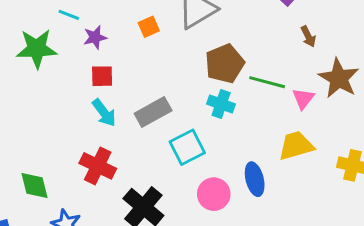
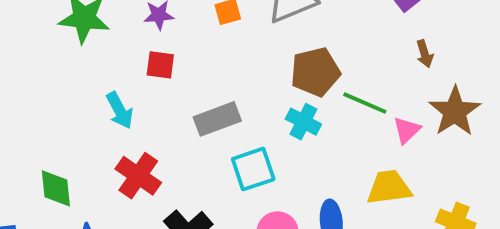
cyan arrow: (104, 113) -> (120, 110), moved

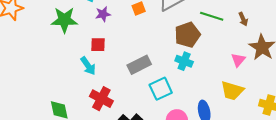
red square: (160, 65) -> (98, 45), moved
green line: (365, 103) -> (212, 16), moved
yellow trapezoid: (389, 187) -> (232, 91), turned -150

